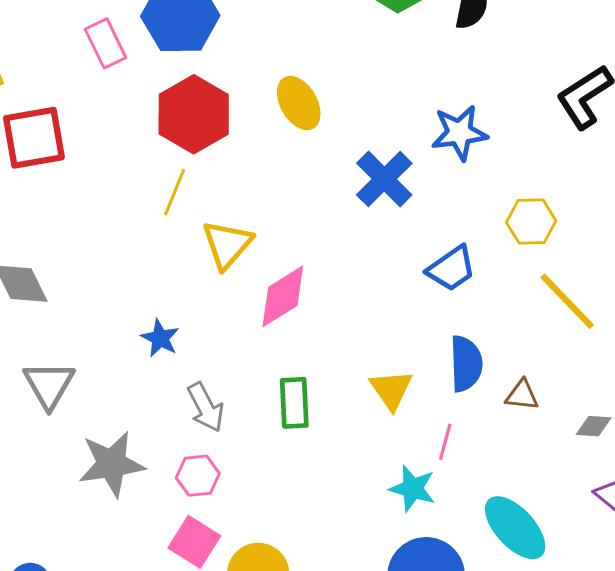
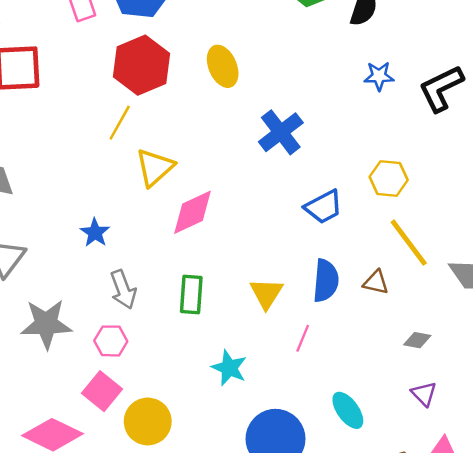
blue star: (459, 133) -> (379, 76), moved, size x0.7
brown triangle: (522, 395) -> (376, 282), moved
cyan star: (413, 489) -> (229, 368), moved
cyan ellipse: (515, 528) -> (348, 410), size x0.7

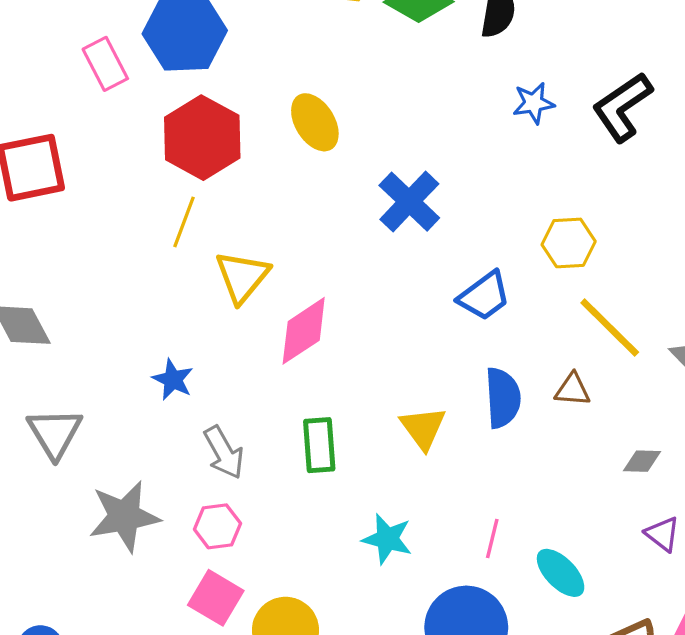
pink line: (303, 338) -> (492, 538), moved

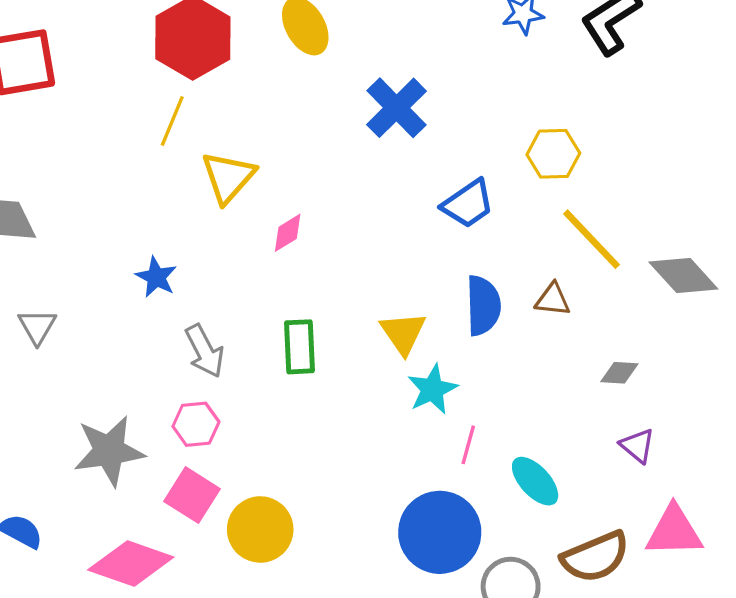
pink diamond: (304, 331) -> (288, 233), size x0.6
gray triangle: (55, 433) -> (37, 327), size x0.7
gray star: (124, 516) -> (109, 451), moved
cyan star: (387, 539) -> (432, 389), moved, turned 30

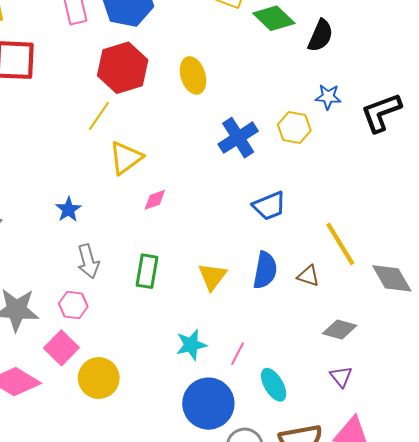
yellow hexagon: (553, 154) -> (294, 127), moved
gray diamond: (619, 373) -> (340, 330), size x1.4
cyan star: (432, 389) -> (191, 345), moved

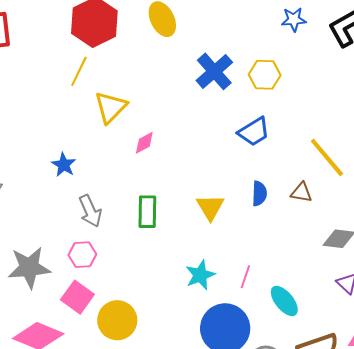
yellow hexagon: (294, 127) -> (265, 75), moved
blue semicircle: (265, 270) -> (259, 193), size x0.7

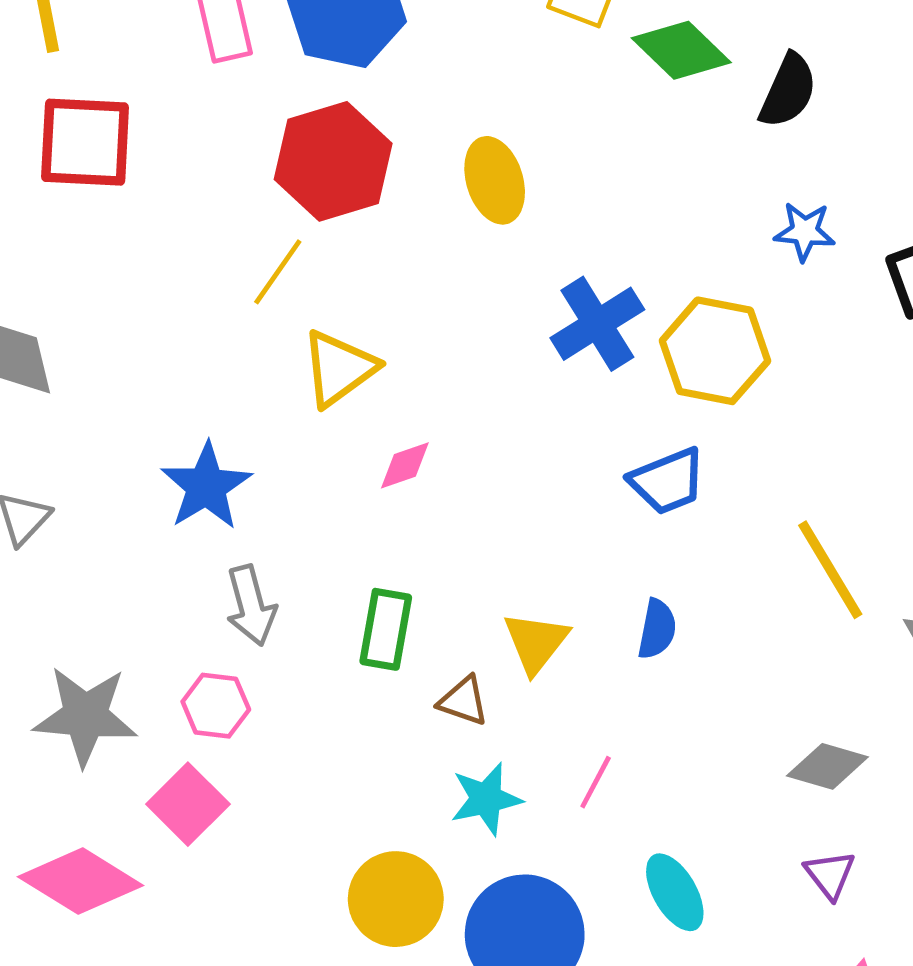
yellow hexagon: (265, 75) -> (715, 351), size x1.4
blue star: (64, 165) -> (206, 486), size x1.5
brown triangle: (301, 192) -> (463, 701), moved
pink line: (245, 277) -> (596, 782), moved
yellow circle: (117, 320) -> (396, 899), moved

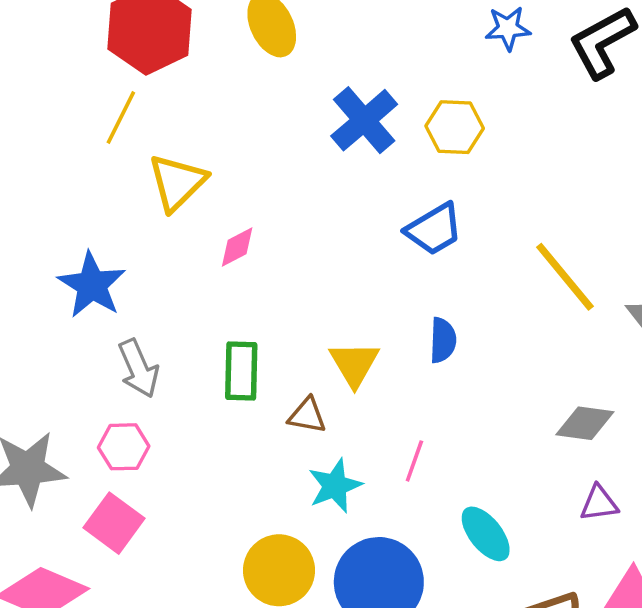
yellow hexagon: (715, 351) -> (455, 127), size x0.7
purple triangle: (830, 875) -> (599, 503), turned -51

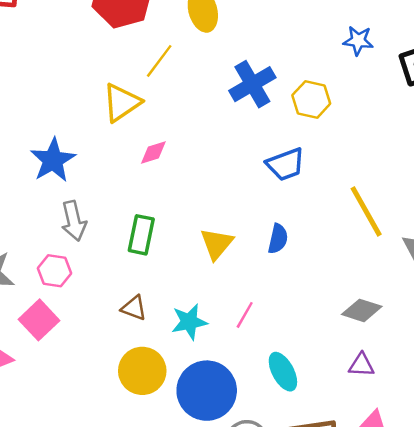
yellow line: (121, 117) -> (159, 61), moved
brown triangle: (307, 415) -> (134, 308), moved

